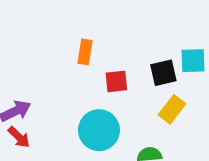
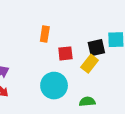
yellow rectangle: (172, 109) -> (90, 64), moved

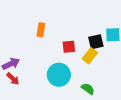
orange rectangle: (45, 34) -> (41, 30), moved
green semicircle: (87, 102) -> (88, 89), turned 40

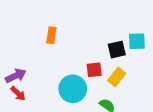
red square: (69, 47) -> (94, 70), moved
yellow rectangle: (90, 56) -> (117, 77), moved

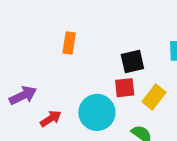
black square: (117, 50) -> (132, 62), moved
red arrow: (18, 94) -> (51, 119), moved, turned -77

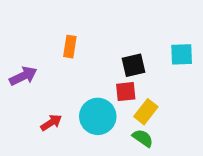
purple arrow: (23, 95) -> (23, 76), moved
yellow rectangle: (154, 97) -> (146, 112), moved

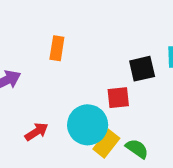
black square: (133, 65) -> (142, 69), moved
yellow rectangle: (146, 112) -> (106, 144), moved

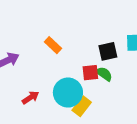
orange rectangle: (57, 48) -> (53, 45), moved, turned -56
green semicircle: (137, 149) -> (104, 74), moved

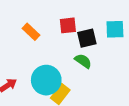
red square: (90, 73) -> (68, 25), moved

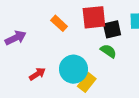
red square: (68, 25) -> (94, 17), size x1.5

